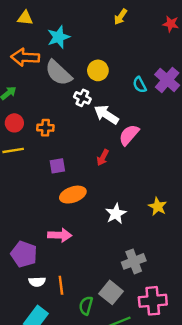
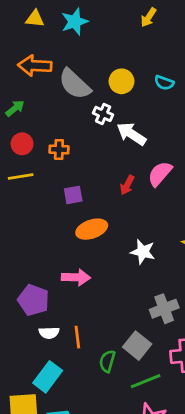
cyan star: (59, 37) -> (75, 22), moved
cyan semicircle: (140, 85) -> (164, 83), moved, turned -42
pink semicircle: (129, 135) -> (160, 174), moved
white star: (116, 214) -> (143, 252), turned -30

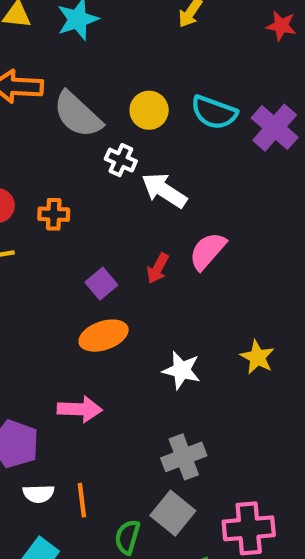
cyan semicircle: (164, 83) -> (214, 112), size x1.5
purple square: (73, 195) -> (101, 284), moved, turned -30
gray cross: (164, 309) -> (184, 457), moved

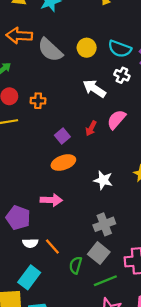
white cross: (121, 160) -> (122, 75), moved
orange line: (82, 500) -> (52, 246), turned -35

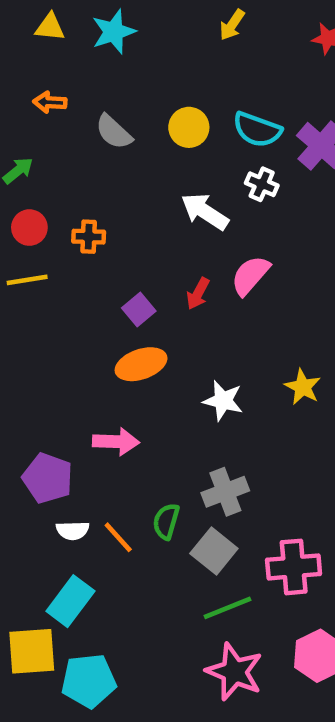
orange arrow: (19, 36) -> (50, 102), size x0.6
gray semicircle: (50, 50) -> (114, 132), size x0.7
green semicircle: (76, 265) -> (166, 521), moved

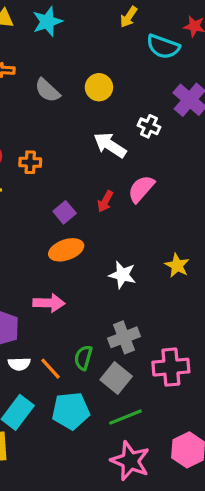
cyan semicircle: (257, 130) -> (163, 47), moved
pink cross: (294, 567) -> (171, 367), moved
cyan pentagon: (89, 681) -> (71, 411), moved

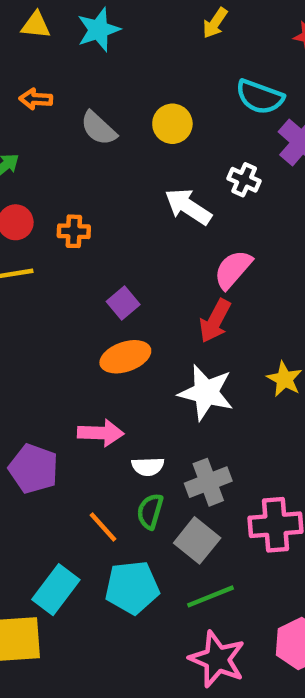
cyan semicircle: (163, 47) -> (260, 97), moved
red arrow: (105, 201) -> (215, 321), moved, size x1.4
white star: (122, 275) -> (206, 393), size x1.4
white semicircle: (19, 364) -> (148, 466), moved

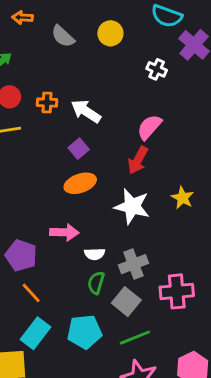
white arrow: (188, 207) -> (86, 111), moved
orange line: (103, 527) -> (31, 293), moved

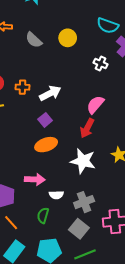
white arrow: (86, 111) -> (50, 93), turned 120
green semicircle: (96, 283) -> (43, 215), moved

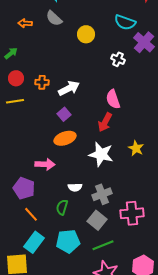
gray semicircle: (34, 40) -> (54, 18), moved
pink semicircle: (95, 105) -> (113, 99), turned -60
pink arrow: (35, 179) -> (45, 164), moved

